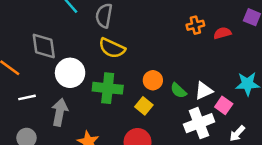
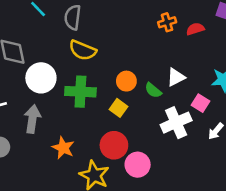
white triangle: (204, 91) -> (176, 77), moved

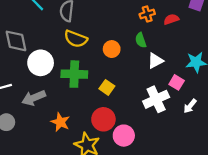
orange circle: (126, 81) -> (112, 49), moved
green semicircle: (153, 90) -> (141, 40), moved, turned 32
gray arrow: (32, 119) -> (34, 98), turned -120

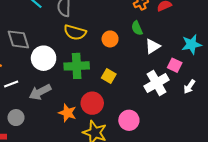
red circle: (103, 119) -> (92, 103), moved

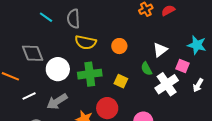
green semicircle: (137, 28) -> (146, 69), moved
cyan star: (192, 44) -> (197, 45), turned 30

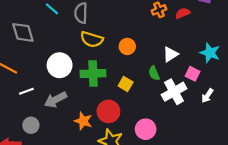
gray diamond: (33, 53) -> (23, 32), moved

